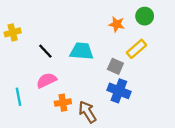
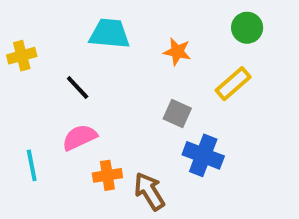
orange star: (117, 24) -> (177, 52), moved
cyan trapezoid: (82, 51) -> (109, 34), moved
gray square: (115, 66) -> (177, 113), moved

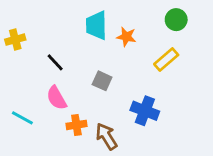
cyan trapezoid: (109, 34) -> (96, 25), moved, turned -96
gray square: (177, 113) -> (102, 81), moved
pink semicircle: (80, 137) -> (57, 98), turned -95
cyan line: (32, 165) -> (22, 118), turned -50

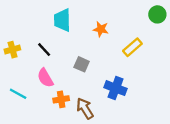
green circle: (176, 20) -> (157, 14), moved
cyan trapezoid: (96, 25) -> (62, 20), moved
yellow cross: (15, 40) -> (12, 50), moved

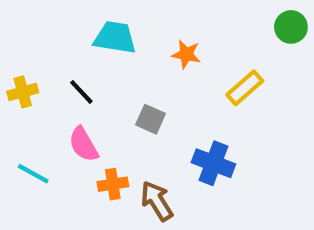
cyan trapezoid: (62, 20) -> (115, 37), turned 100

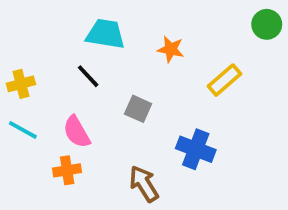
black line: (81, 92) -> (88, 76), moved
cyan line: (33, 174) -> (23, 130), moved
orange cross: (113, 184) -> (67, 170), moved

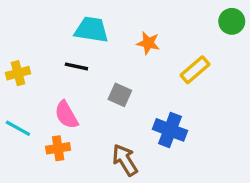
black line: (88, 76) -> (76, 66), turned -35
cyan line: (23, 130) -> (18, 128), moved

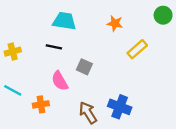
orange star: (148, 43) -> (115, 23), moved
pink semicircle: (66, 115) -> (60, 81), moved
blue cross: (170, 130) -> (120, 107), moved

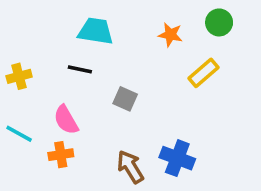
green circle: (163, 15) -> (219, 22), moved
pink semicircle: (60, 81) -> (66, 120), moved

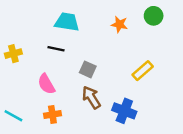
yellow rectangle: (203, 73) -> (143, 71), moved
cyan line: (19, 134) -> (13, 116), moved
orange cross: (61, 155) -> (52, 115), moved
brown arrow: (130, 167) -> (91, 97), moved

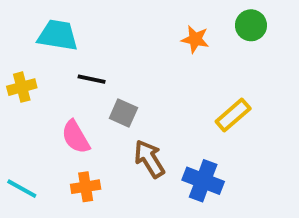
cyan trapezoid: (67, 22) -> (58, 35), moved
gray square: (88, 69) -> (123, 113), moved

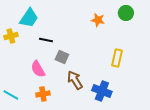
cyan trapezoid: (58, 35) -> (29, 18), turned 115
yellow cross: (22, 87) -> (11, 36), moved
yellow rectangle: (233, 115) -> (117, 58), turned -36

